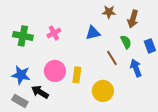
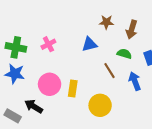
green semicircle: (126, 42) -> (124, 54), turned -48
blue star: (21, 75) -> (15, 74), moved

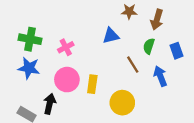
pink cross: (48, 44) -> (66, 47), moved
green semicircle: (124, 54) -> (149, 46), turned -88
black arrow: (34, 106) -> (50, 104), turned 72

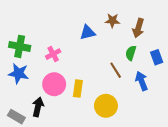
blue triangle: (111, 36) -> (88, 32), moved

